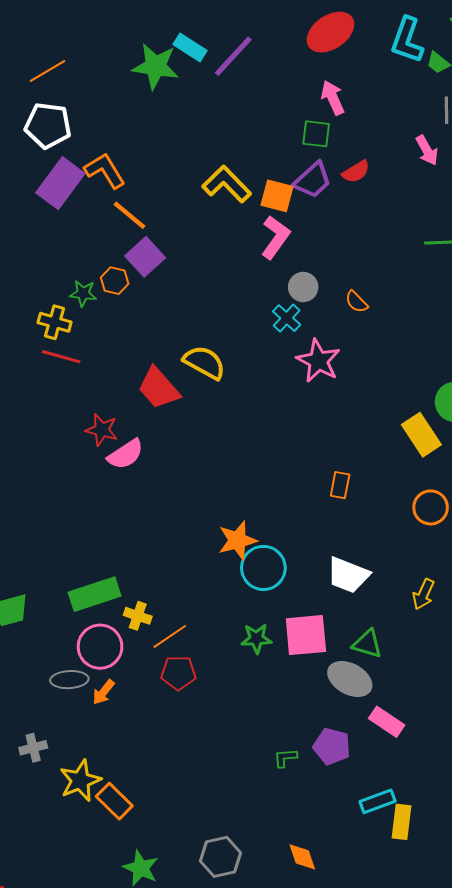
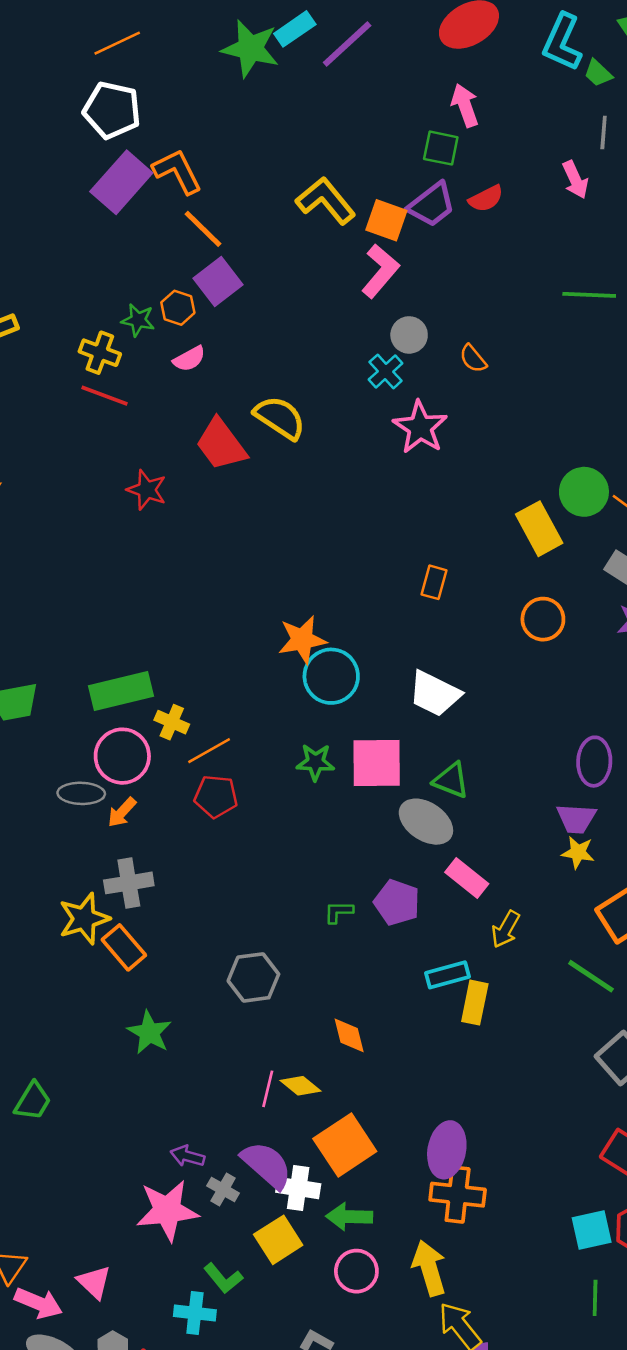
cyan rectangle: (190, 48) -> (295, 29), turned -72
pink semicircle: (126, 454) -> (189, 359), moved, size x0.7
yellow arrow: (423, 594) -> (506, 929), moved
gray cross: (33, 748) -> (129, 883), moved, size x1.4
gray hexagon: (221, 857) -> (253, 977), moved

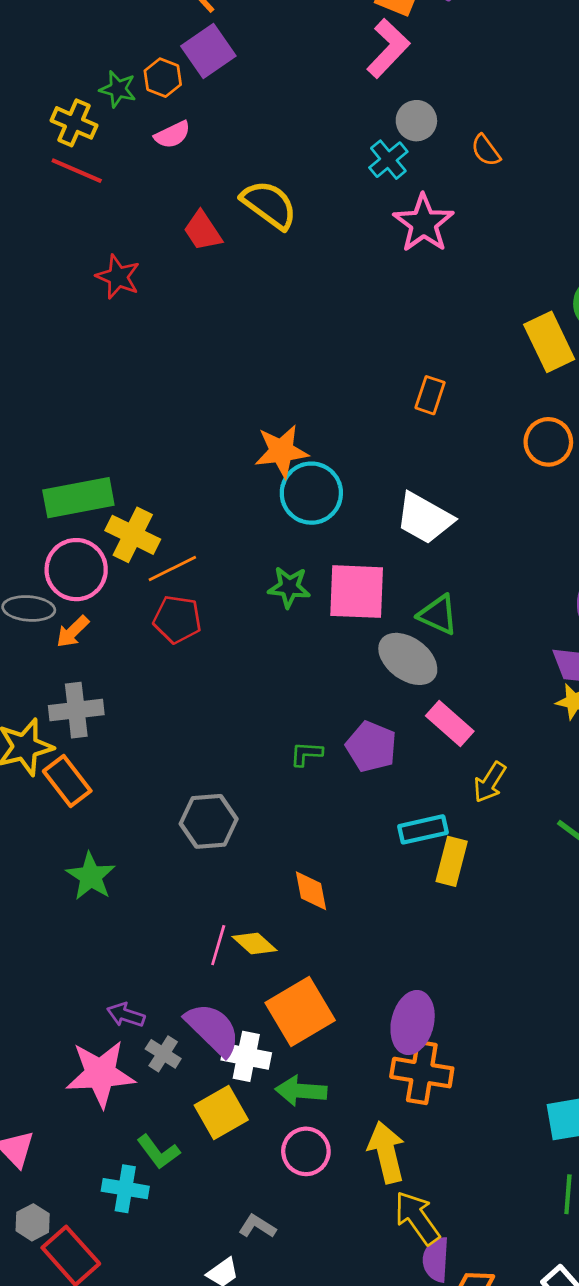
red trapezoid: (221, 444) -> (203, 231), size x0.7
yellow cross: (172, 722) -> (133, 535), size x1.4

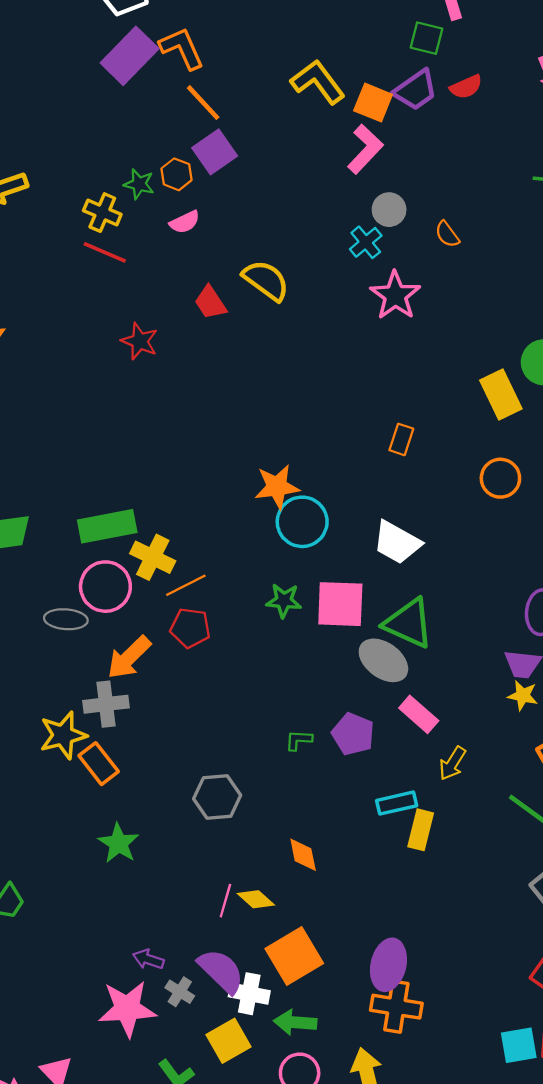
green triangle: (438, 615) -> (409, 623), size x1.5
orange arrow: (73, 632) -> (129, 657), moved, size x1.6

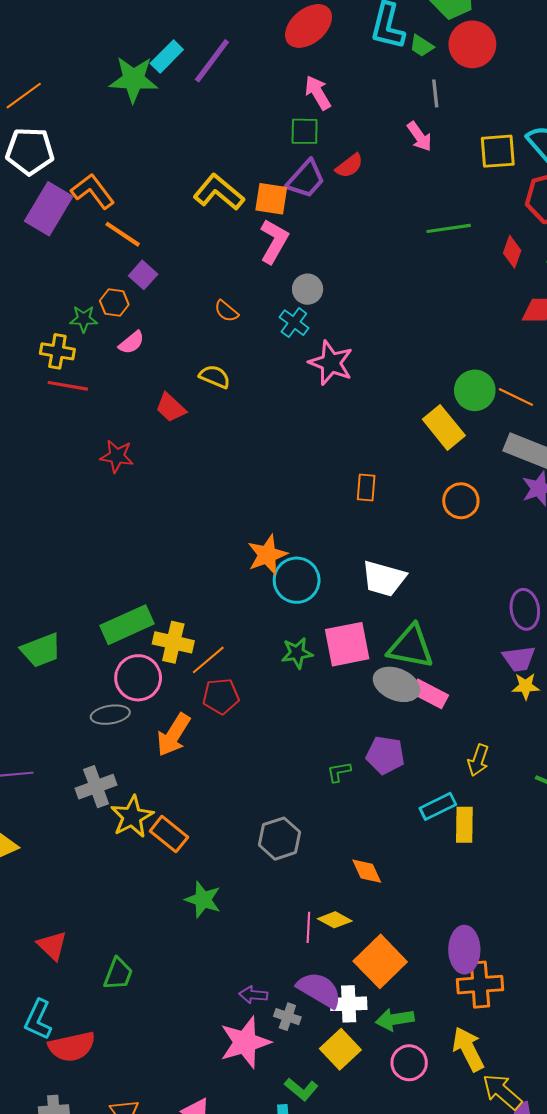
purple square: (215, 152) -> (143, 275), size x0.7
orange semicircle: (447, 234) -> (226, 311), moved
yellow semicircle: (266, 280) -> (215, 377), size x0.7
gray cross: (106, 704) -> (96, 787), moved
pink rectangle: (419, 714) -> (430, 694), moved

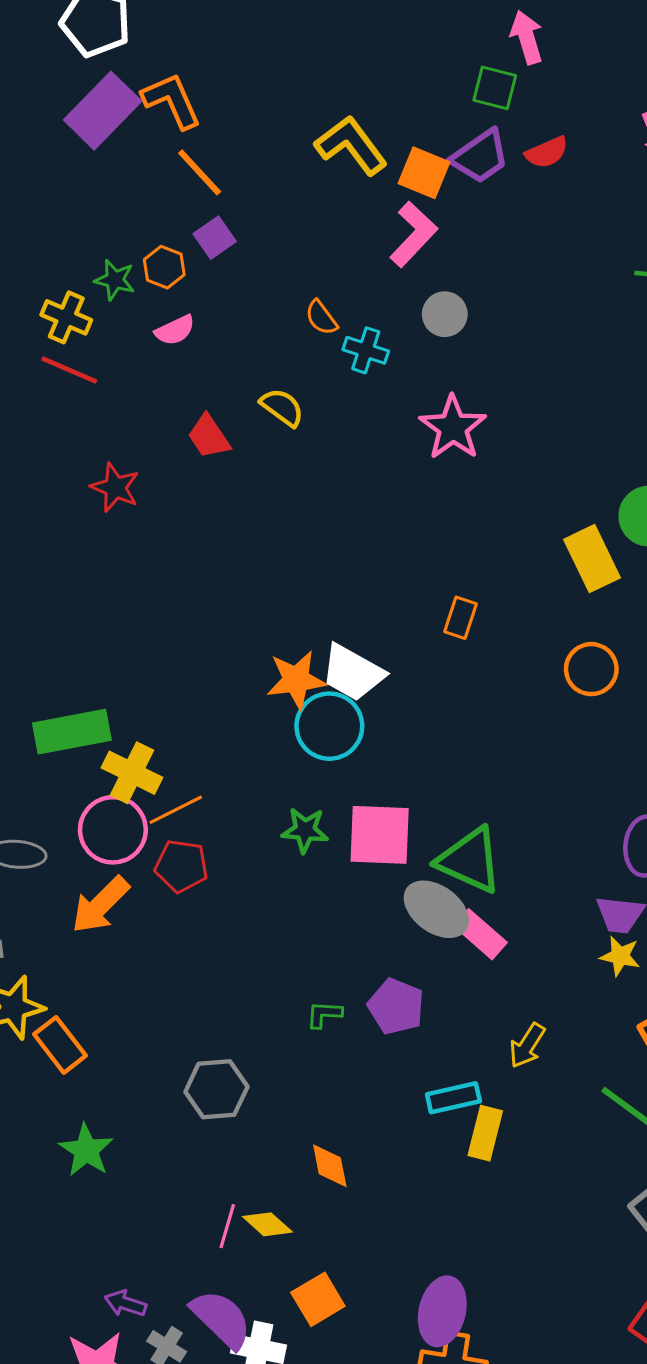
cyan cross: (294, 323) -> (366, 350), moved, turned -32
white trapezoid: (384, 578) -> (353, 673), moved
pink circle: (138, 678) -> (113, 830), moved
orange square: (380, 961) -> (318, 1299), size x0.7

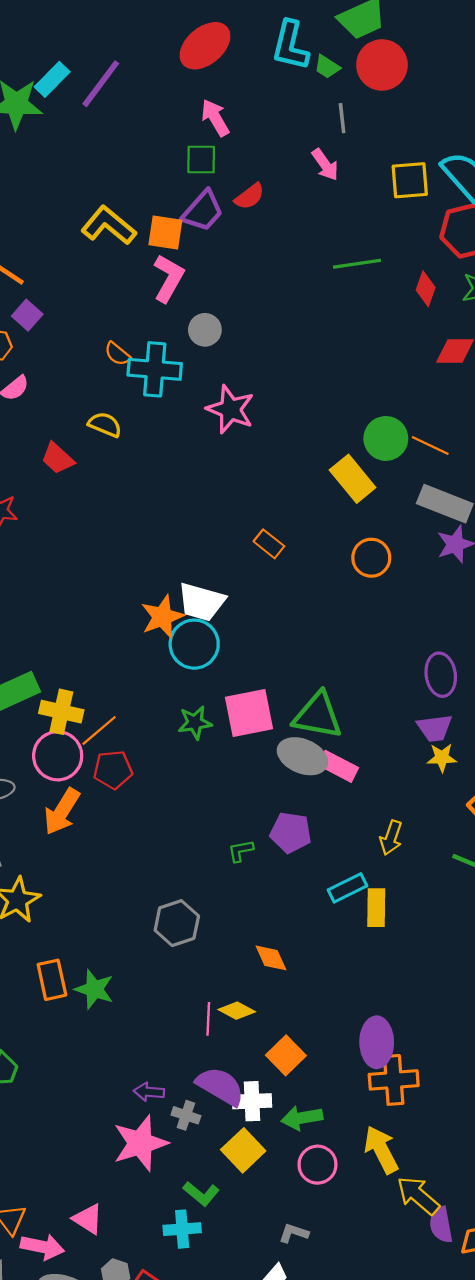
cyan cross: (366, 350) -> (155, 369), size x1.6
orange rectangle: (460, 618) -> (269, 544), turned -56
orange rectangle: (60, 1045) -> (52, 980), moved, turned 39

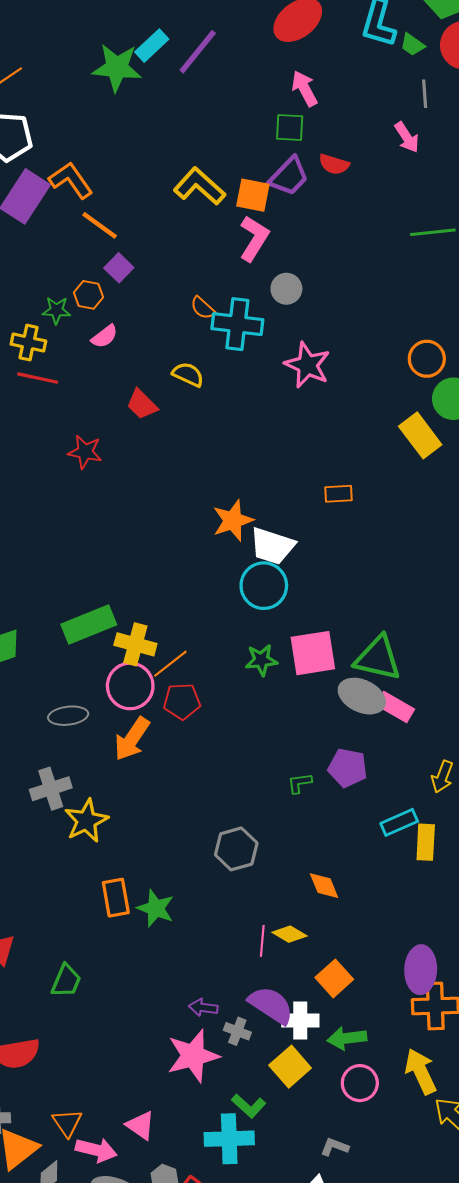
red semicircle: (250, 196) -> (334, 164), turned 52
orange rectangle: (269, 544) -> (338, 494), turned -44
orange circle: (371, 558) -> (427, 359), moved
orange star: (162, 617) -> (233, 521), moved
cyan cross: (182, 1229) -> (229, 1139), size x1.4

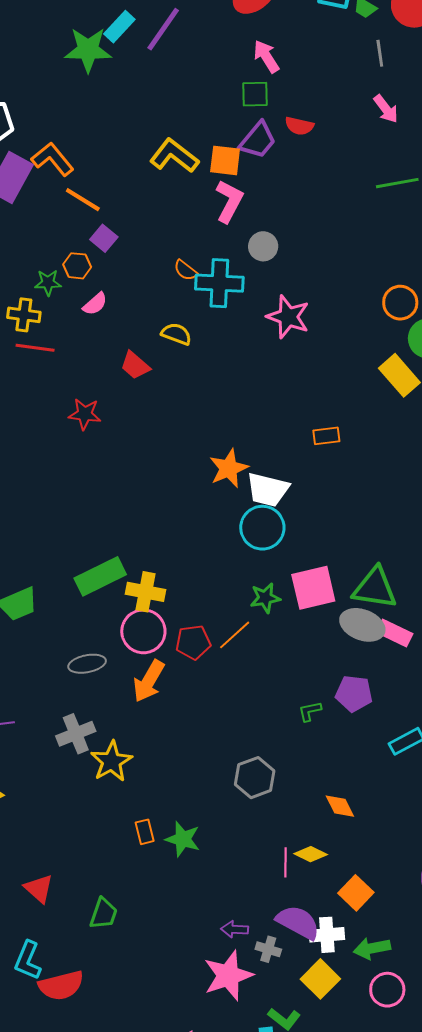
pink arrow: (407, 137) -> (386, 109), moved
orange line: (170, 664) -> (235, 635), moved
orange rectangle: (116, 898) -> (145, 832), size x0.7

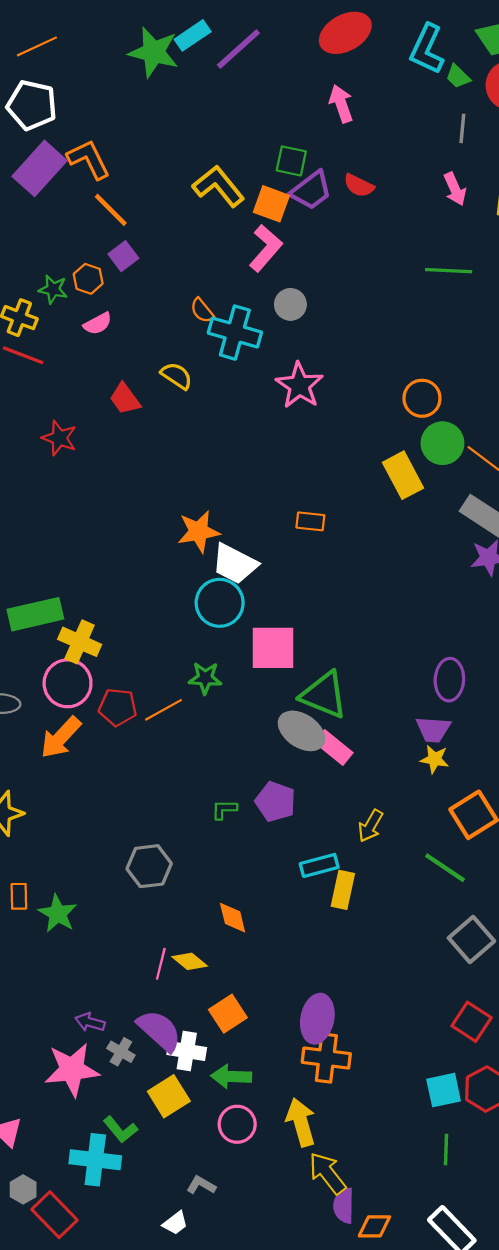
green square: (255, 94) -> (291, 161), moved
pink square: (313, 588) -> (273, 648), moved

